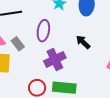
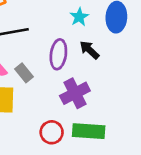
black arrow: (83, 42) -> (89, 50), moved

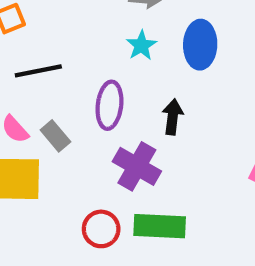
black arrow: (89, 50) -> (173, 117), moved, turned 55
purple cross: (75, 93) -> (137, 166), turned -32

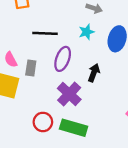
black line: (38, 71) -> (45, 33), moved
gray rectangle: (55, 136) -> (31, 68), turned 35

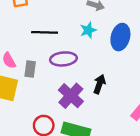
purple ellipse: (63, 59) -> (63, 59), turned 65
black arrow: (94, 73) -> (99, 84), moved

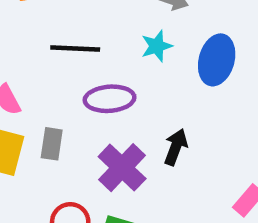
gray rectangle: (30, 69) -> (52, 144), moved

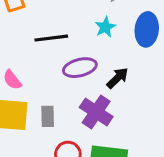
gray rectangle: (52, 144) -> (48, 116), moved
black arrow: (176, 147) -> (118, 78), moved, turned 35

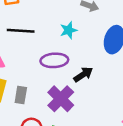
cyan star: (105, 27) -> (69, 30), moved
black line: (51, 38) -> (21, 31), moved

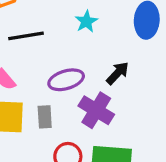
purple ellipse: (54, 60) -> (66, 80), moved

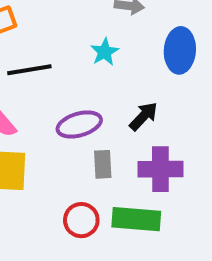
purple cross: (96, 110) -> (160, 169), moved, turned -32
gray rectangle: (45, 117) -> (103, 164), moved

